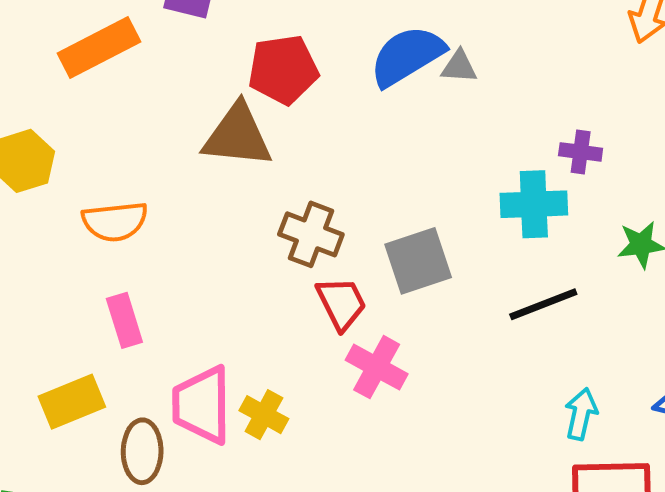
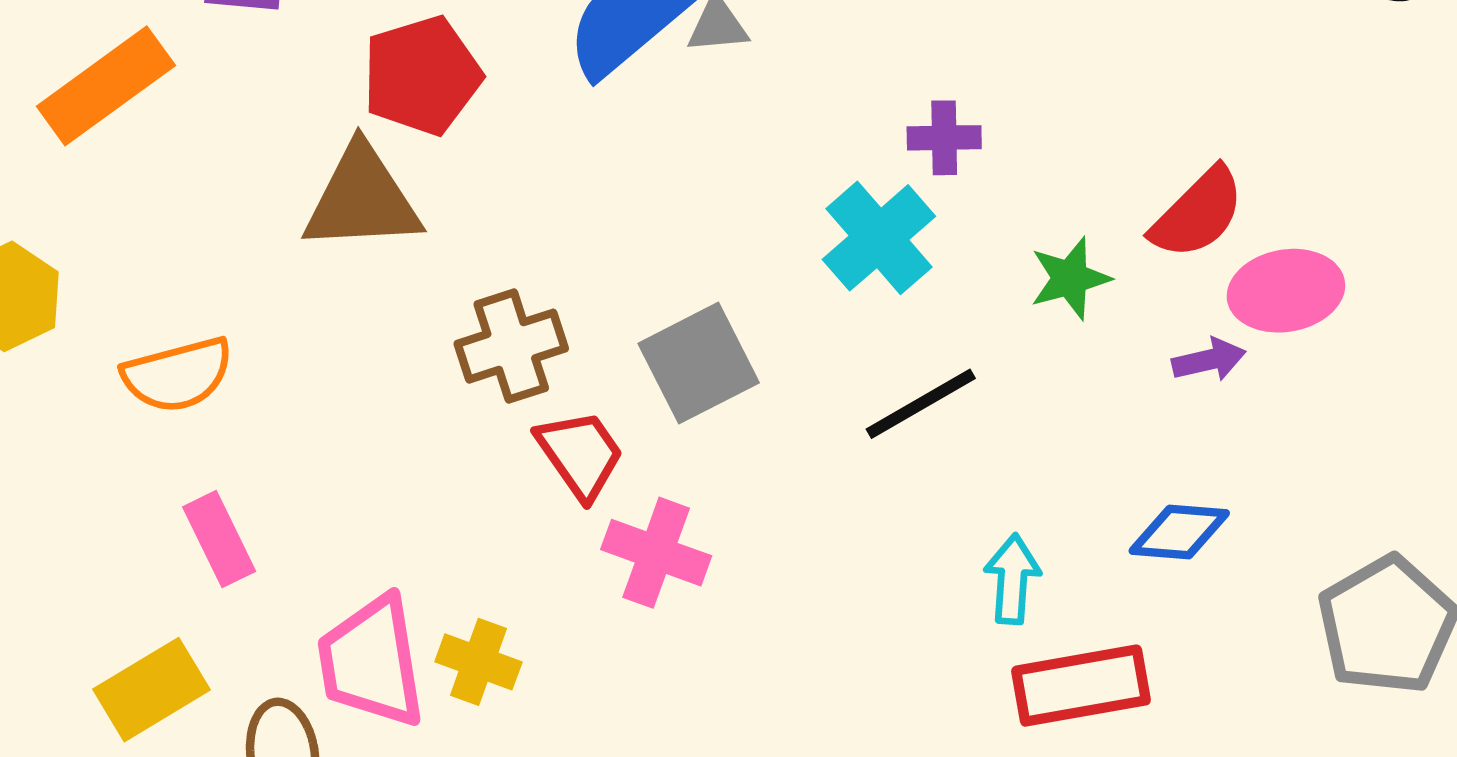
cyan cross: (534, 204) -> (879, 238), turned -30
brown cross: (311, 234) -> (511, 346), turned -30

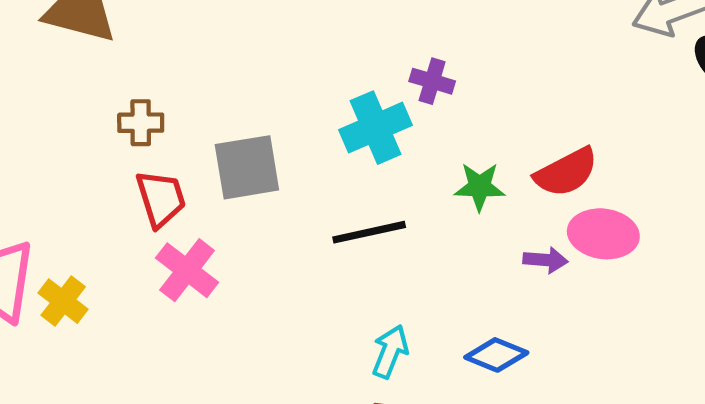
brown cross: (511, 346) -> (141, 123), size x0.7

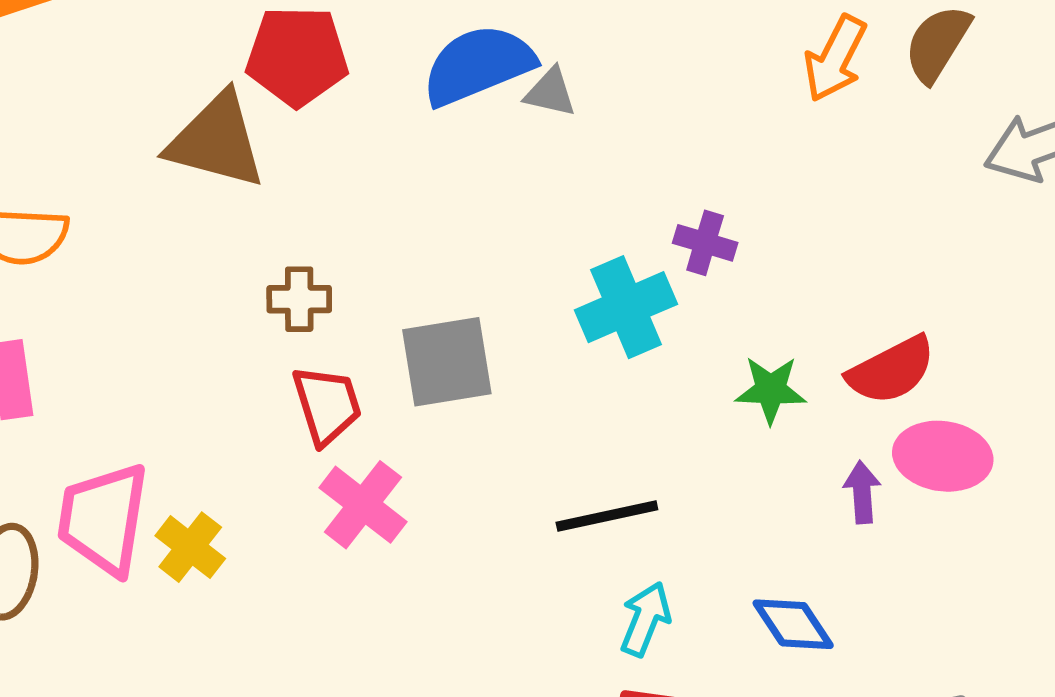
black line: (369, 232) -> (607, 516), moved
purple arrow: (546, 260) -> (862, 492), turned -99
blue diamond: (496, 355) -> (793, 624), turned 34

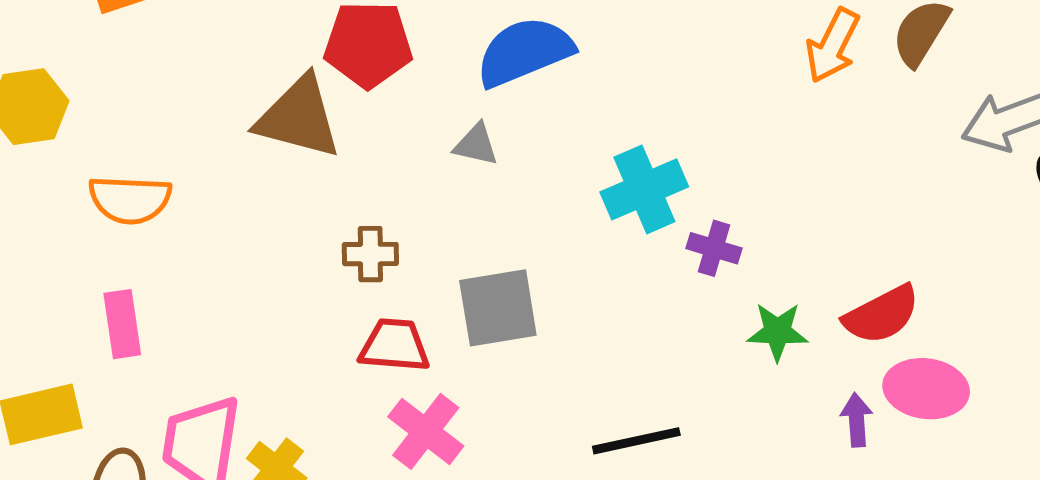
gray triangle: (550, 92) -> (476, 145), moved
purple cross: (705, 243) -> (714, 248), moved
cyan cross: (626, 307) -> (644, 189), moved
red trapezoid: (327, 405) -> (394, 345), turned -68

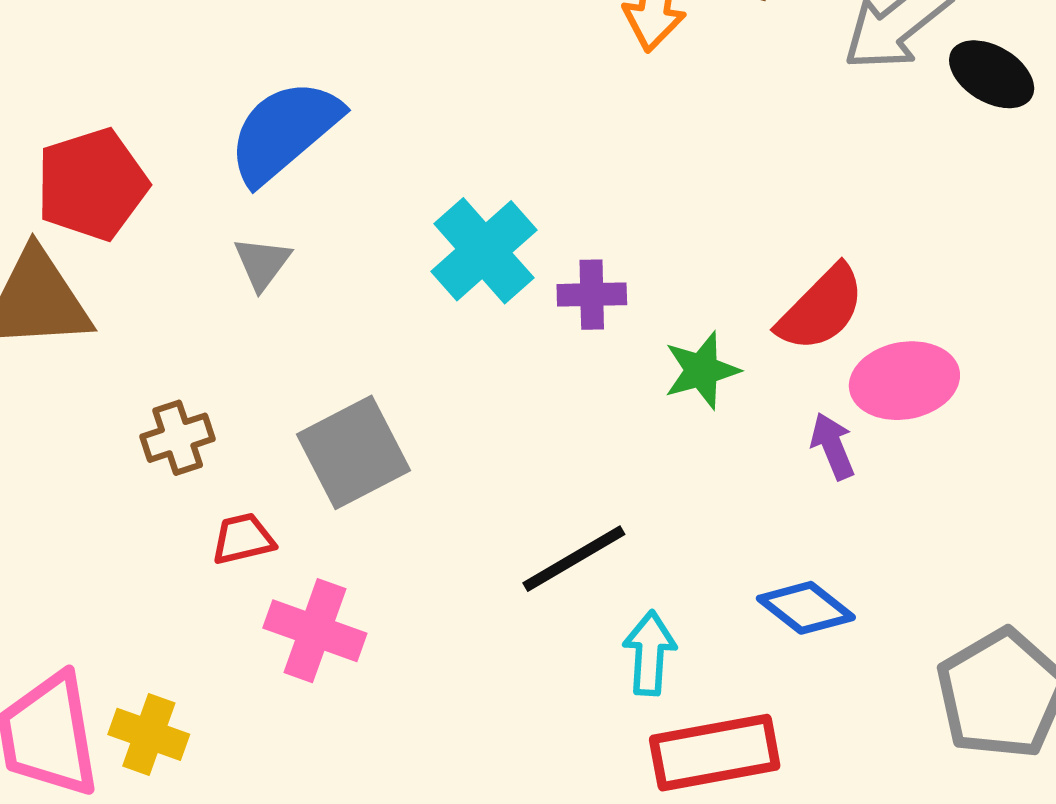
gray triangle: (476, 145) -> (262, 263), turned -48
red trapezoid: (394, 345) -> (243, 539), size x0.7

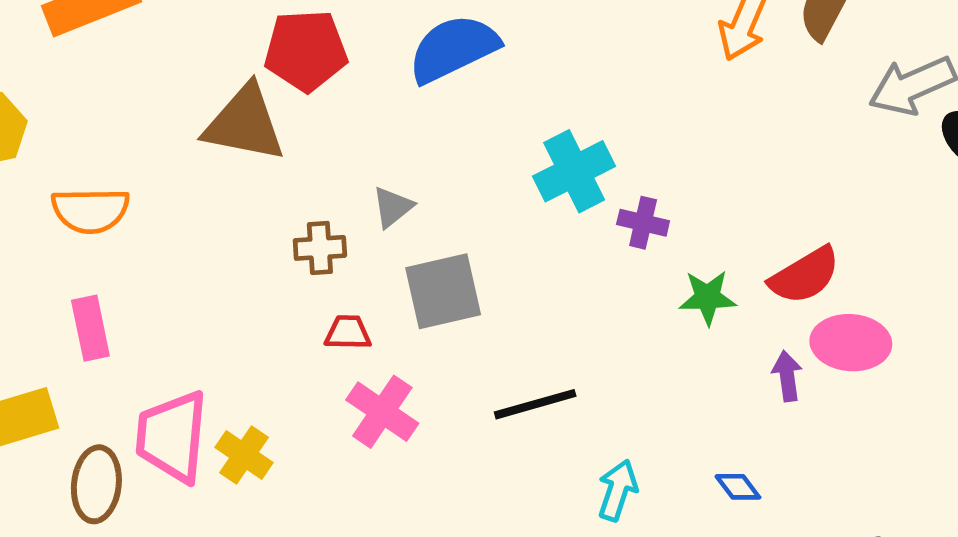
gray triangle: (262, 263) -> (393, 207), moved
black line: (574, 559) -> (535, 404), moved
blue diamond: (806, 608) -> (738, 487), size x0.7

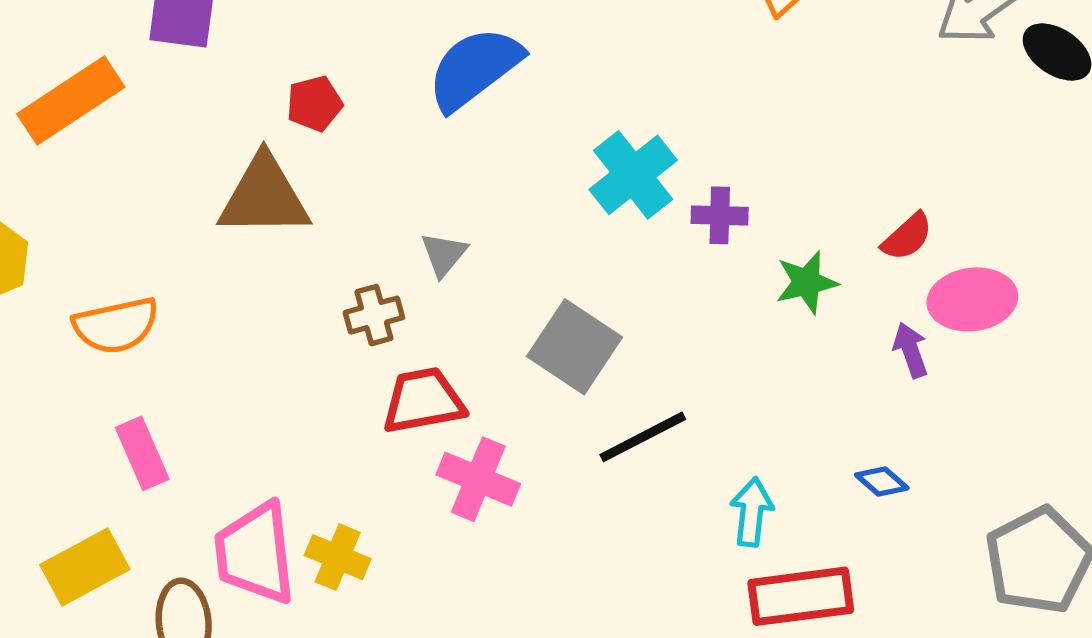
red pentagon: (306, 51) -> (315, 104), size x0.6
red semicircle: (805, 275) -> (907, 237), size x0.7
gray square: (443, 291) -> (574, 347), moved, turned -32
red trapezoid: (348, 332) -> (423, 401), size x1.6

